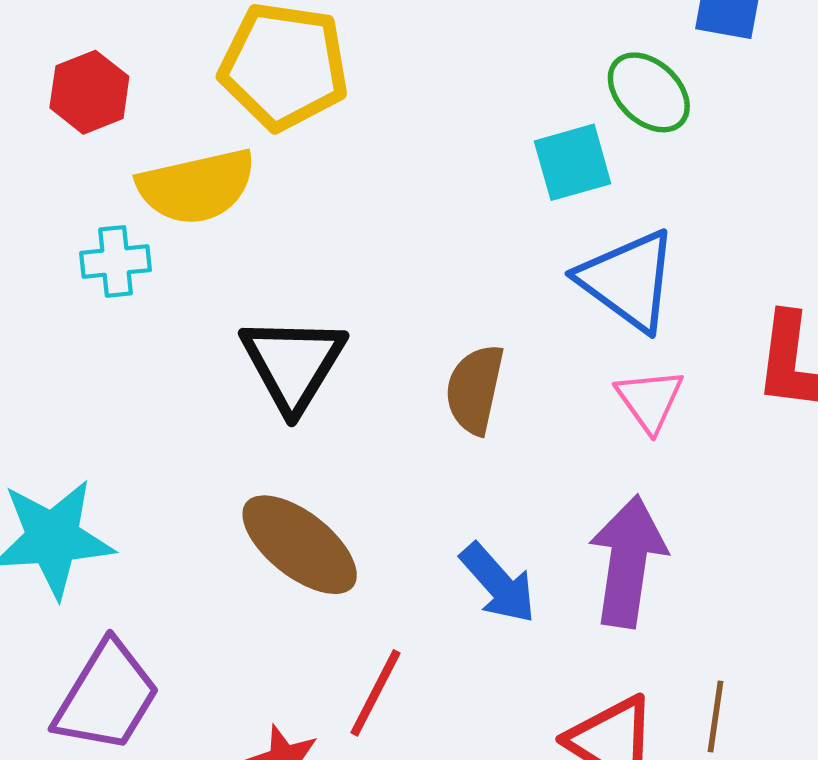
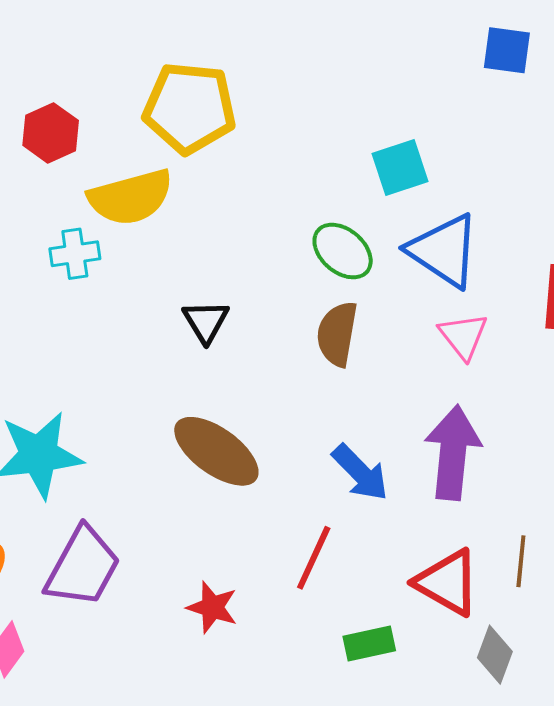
green ellipse: (649, 92) -> (343, 251), moved
black triangle: (293, 364) -> (206, 321), size x0.6
red line: (376, 693) -> (314, 558), moved

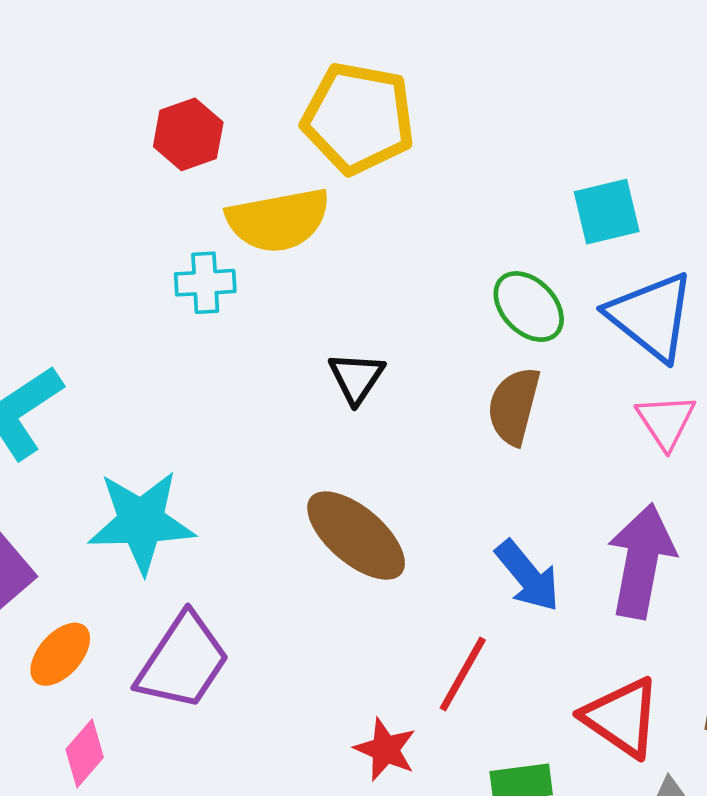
red star: (212, 607) -> (385, 749), moved

